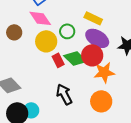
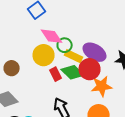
pink diamond: (40, 18) -> (52, 36), moved
yellow rectangle: (93, 18) -> (74, 56), moved
brown circle: (14, 32) -> (12, 68), moved

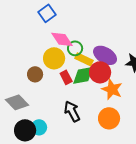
brown circle: (12, 68) -> (35, 74), moved
green diamond: (73, 72) -> (83, 75), turned -55
orange star: (102, 86) -> (112, 89), turned 30

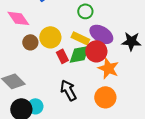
pink diamond: (62, 39) -> (18, 18), moved
green circle: (75, 48) -> (85, 11), moved
brown circle: (35, 74) -> (30, 42), moved

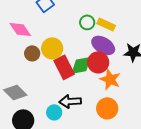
yellow rectangle: (80, 38) -> (106, 24), moved
red rectangle: (62, 56) -> (64, 67), size x1.6
black arrow: (68, 90) -> (70, 101), turned -65
cyan circle: (35, 106) -> (54, 112), moved

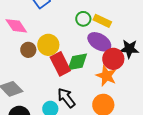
red circle: (98, 62) -> (113, 59), moved
black arrow: (70, 101) -> (66, 98), turned 55

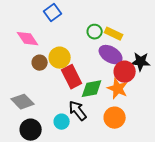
green diamond: (77, 62) -> (92, 89), moved

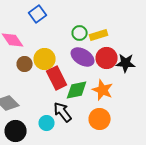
yellow rectangle: (114, 34) -> (99, 35), turned -42
purple ellipse: (111, 55) -> (83, 57), moved
red circle: (125, 72) -> (107, 58), moved

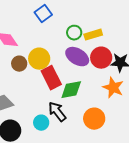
blue square: (38, 14) -> (43, 14), moved
orange star: (103, 90) -> (113, 88), moved

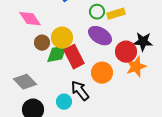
red circle: (101, 58) -> (126, 52), moved
orange star: (113, 88) -> (136, 67), turned 30
green diamond: (71, 90) -> (57, 54), moved
orange circle: (94, 119) -> (102, 73), moved

